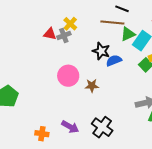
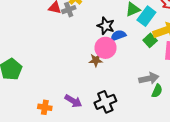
pink circle: (68, 76) -> (105, 48), moved
black cross: (102, 127) -> (105, 102), turned 30

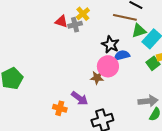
purple arrow: (73, 101) -> (80, 98), moved
orange cross: (45, 107) -> (60, 108), moved

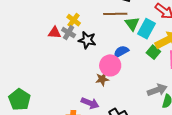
gray cross: (75, 25) -> (69, 33), turned -32
green triangle: (139, 31) -> (132, 24), turned -35
black star: (110, 44) -> (87, 40), moved

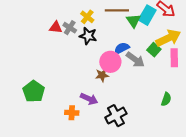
yellow cross: (74, 20) -> (87, 17), moved
cyan rectangle: (146, 29) -> (147, 15), moved
gray arrow: (157, 90) -> (135, 60), moved, turned 54
green pentagon: (20, 100) -> (34, 91), moved

